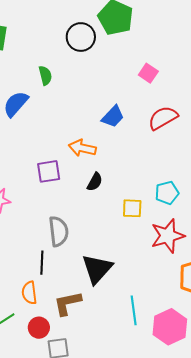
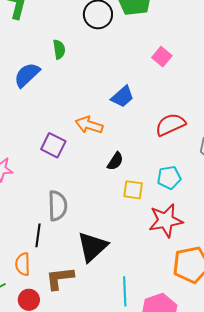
red semicircle: (163, 118) -> (170, 125), moved
purple square: (49, 171) -> (53, 145), turned 30
black semicircle: (95, 182) -> (115, 161), moved

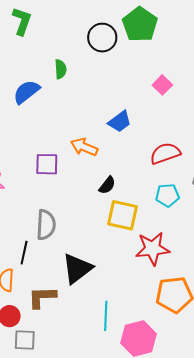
purple square: (53, 145) -> (47, 164), turned -30
cyan pentagon: (169, 178) -> (167, 195), moved
yellow square: (133, 190) -> (122, 215), size x1.5

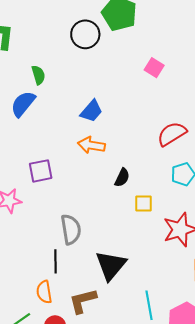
green semicircle: (61, 69) -> (38, 75), moved
blue trapezoid: (120, 122) -> (91, 111), moved
purple square: (47, 164) -> (41, 171), moved
yellow square: (122, 215) -> (144, 203), size x0.6

